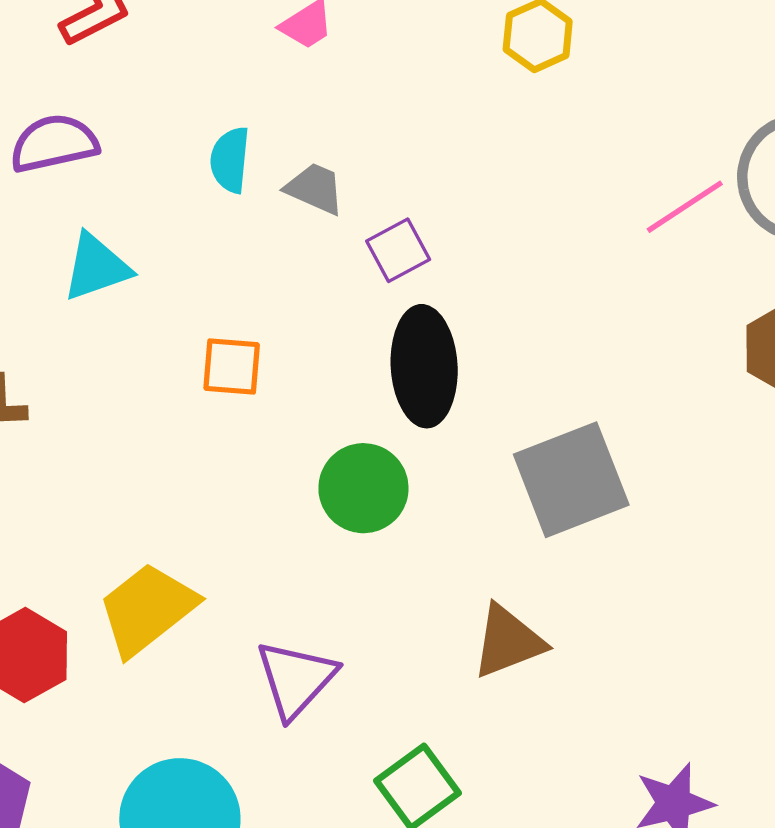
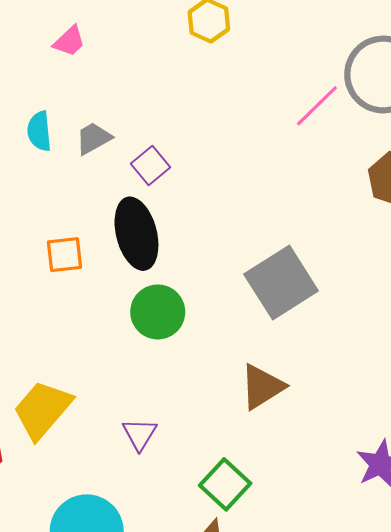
gray trapezoid: (315, 189) -> (93, 138), turned -42
black ellipse: (424, 366) -> (136, 234), moved
purple triangle: (296, 679) -> (140, 434), size x0.7

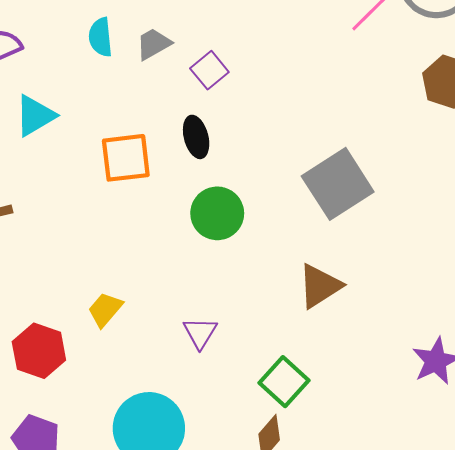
black ellipse: (136, 234) -> (196, 137), size x0.6
orange square: (65, 255) -> (126, 158), size x1.4
yellow trapezoid: (43, 410) -> (105, 310), size x0.6

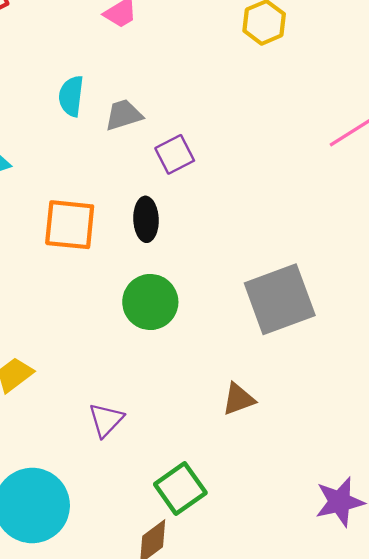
brown triangle: (320, 286) -> (238, 399), size x0.7

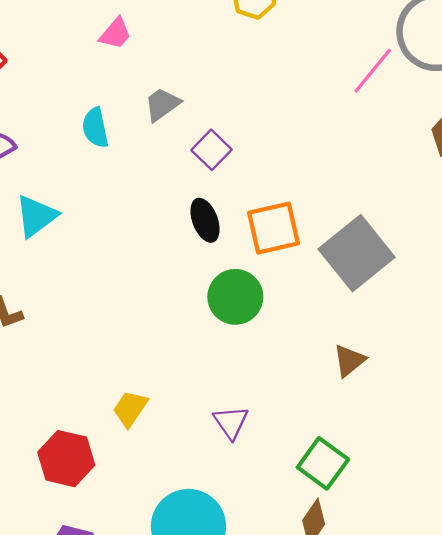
gray trapezoid: (124, 115) -> (162, 104), moved
orange square: (70, 225) -> (273, 228), moved

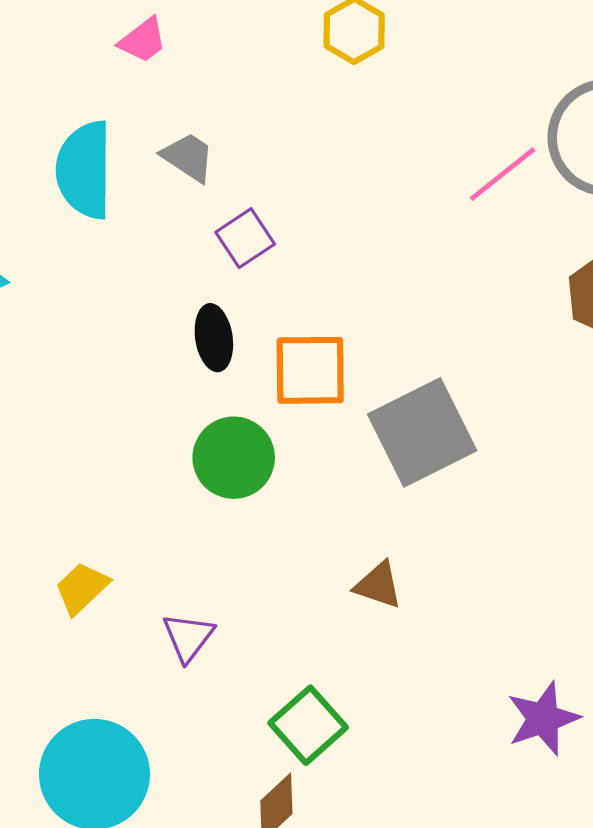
gray trapezoid: (162, 104) -> (188, 157), turned 57
cyan semicircle: (95, 128) -> (84, 170), size x1.6
brown triangle: (349, 361) -> (378, 585), turned 45
yellow trapezoid: (130, 409) -> (82, 588), moved

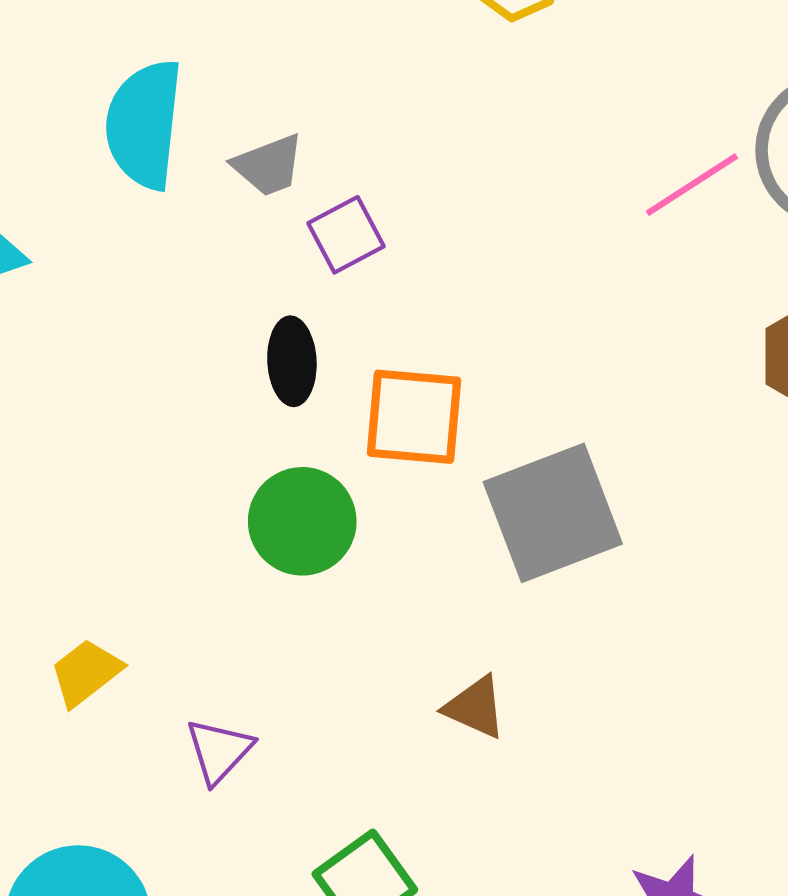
gray trapezoid: (188, 157) -> (268, 165), moved, turned 120

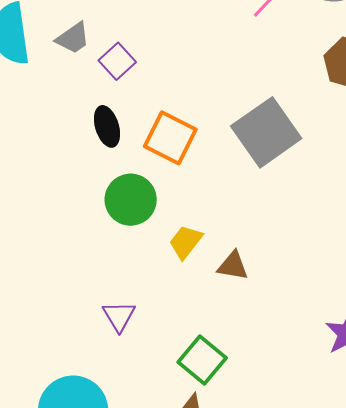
orange square: (414, 417) -> (170, 138), turned 36
gray square: (553, 513) -> (266, 132), moved
yellow trapezoid: (86, 672) -> (186, 242), moved

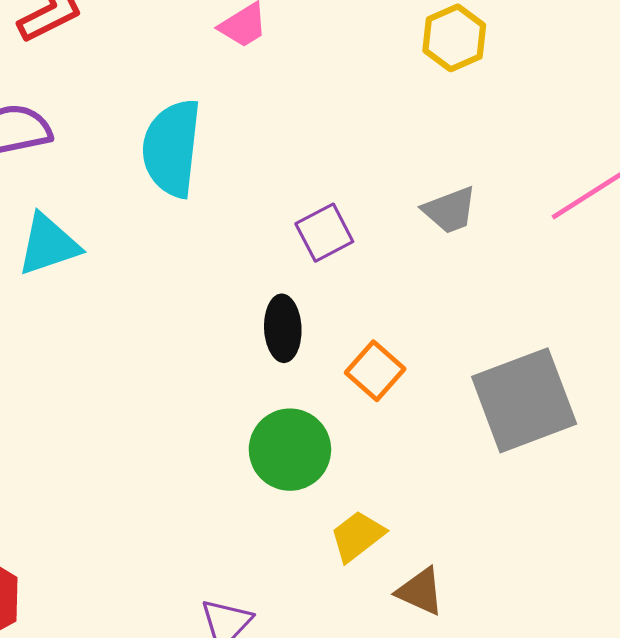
gray trapezoid: (73, 38) -> (450, 210), moved
orange square: (170, 138) -> (375, 371), size x0.7

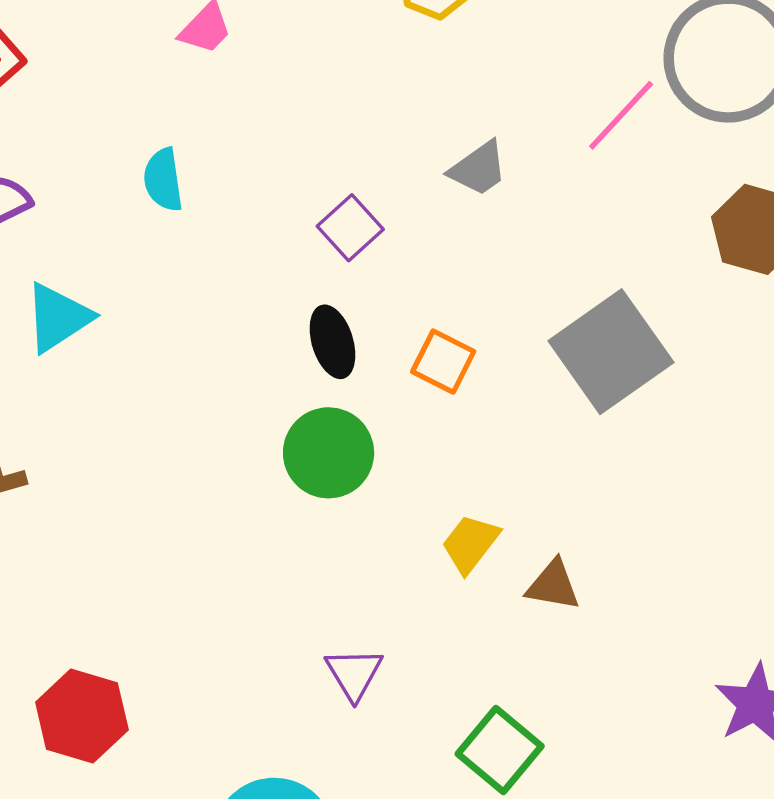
cyan semicircle: (172, 148) -> (163, 180), size x0.6
green circle: (290, 450) -> (329, 453), moved

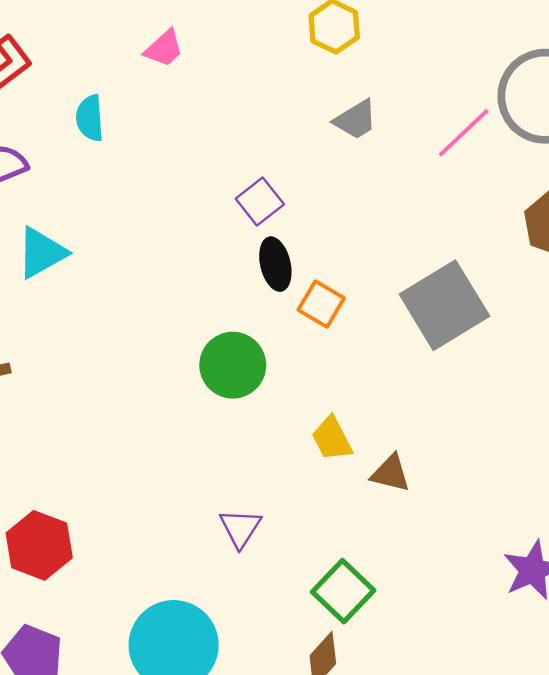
gray trapezoid: (478, 169) -> (356, 120), moved
cyan semicircle: (163, 180) -> (90, 118), moved
black ellipse: (332, 342) -> (275, 264), moved
yellow trapezoid: (470, 544) -> (332, 439), turned -69

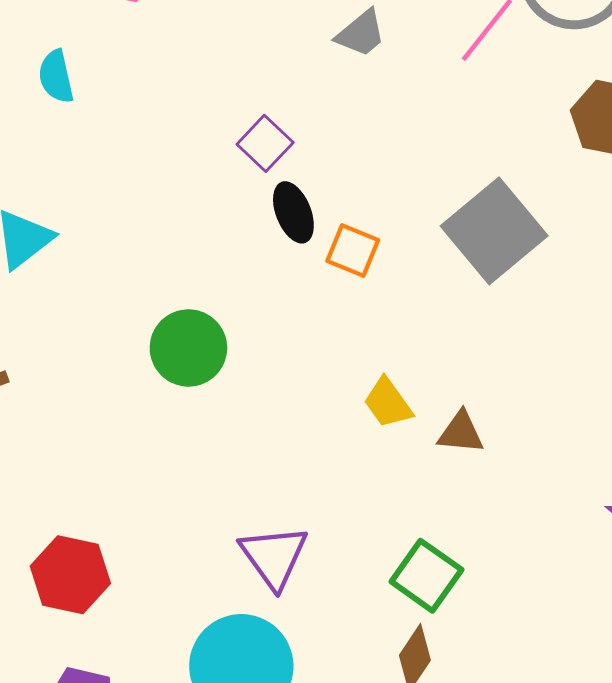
green circle: (233, 365) -> (188, 348), moved
purple triangle: (240, 528) -> (274, 557), moved, size x1.4

